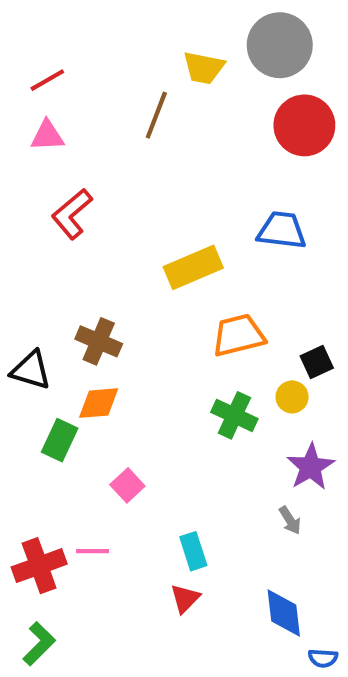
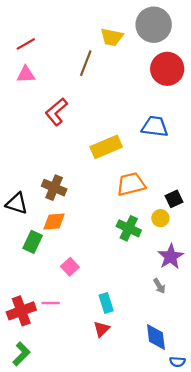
red L-shape: (72, 214) -> (56, 112), moved

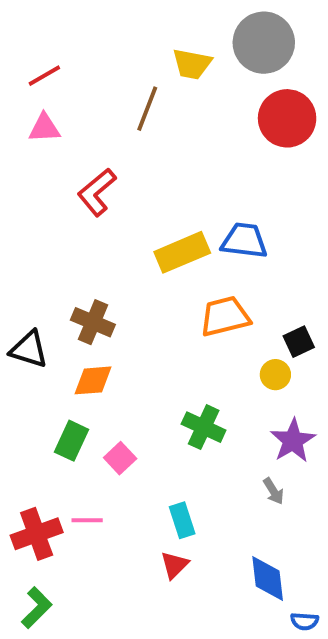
blue trapezoid: (155, 126) -> (244, 241), moved
green cross: (129, 228) -> (204, 427), moved
green rectangle: (33, 242) -> (72, 441), moved

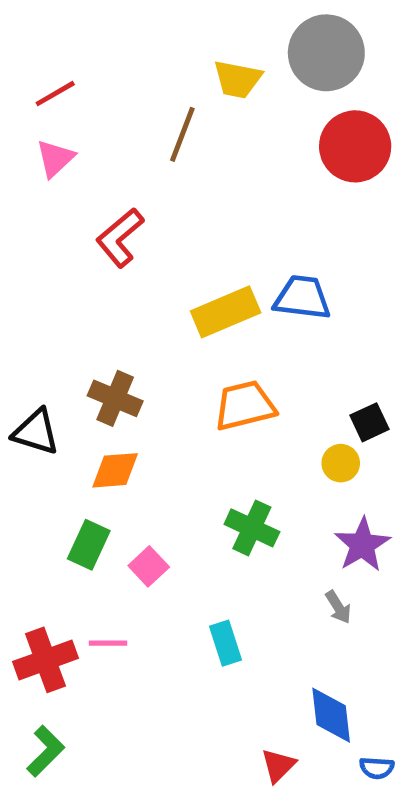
pink triangle: (44, 128) -> (55, 158), turned -40
orange trapezoid: (225, 316) -> (245, 406), moved
red triangle: (174, 565) -> (278, 766), moved

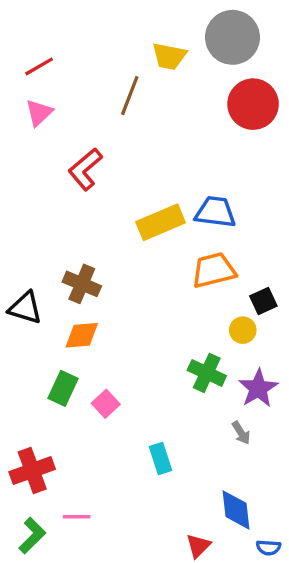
orange trapezoid: (245, 406) -> (214, 270), moved
green cross: (252, 528) -> (207, 373), moved
pink line: (108, 643) -> (77, 517), moved

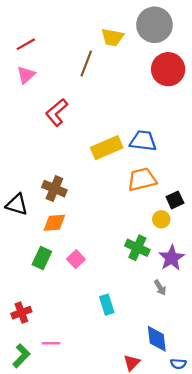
pink square: (106, 404) -> (76, 259), moved
red cross: (32, 471) -> (21, 313), size x0.7

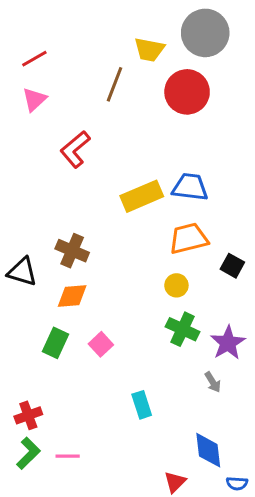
red circle: (168, 69) -> (187, 92), moved
black square: (175, 200) -> (232, 266), turned -36
yellow circle: (161, 219) -> (176, 285), moved
green L-shape: (21, 356) -> (28, 453), moved

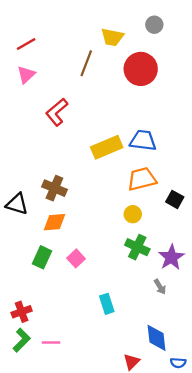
gray circle: (205, 33) -> (154, 25), size x0.5

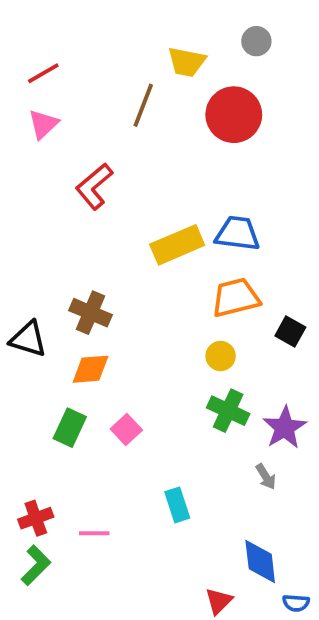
pink line: (51, 342) -> (94, 533), moved

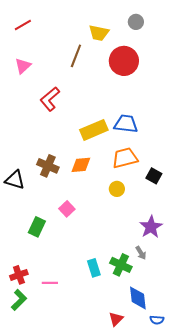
red line: (43, 73) -> (23, 25), moved
orange diamond: (90, 369) -> (81, 165), moved
green cross: (228, 411) -> (121, 265), moved
pink square: (126, 430) -> (67, 209), moved

